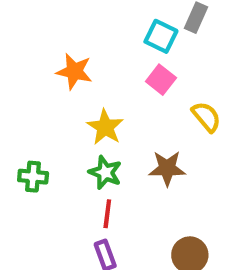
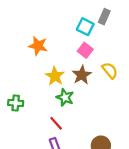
brown star: (167, 168) -> (82, 75), moved, turned -30
green star: (105, 172) -> (65, 97), moved
red line: (107, 214) -> (56, 123), turned -48

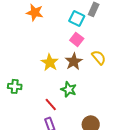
orange star: (38, 46) -> (35, 12), moved
green star: (65, 97) -> (69, 89), moved

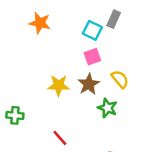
pink square: (77, 39) -> (92, 57), turned 32
yellow star: (50, 62) -> (59, 85), turned -30
green star: (69, 89) -> (107, 108), moved

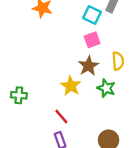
yellow semicircle: (120, 79) -> (118, 61), turned 36
yellow star: (59, 85) -> (71, 86), moved, turned 30

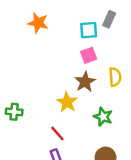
cyan square: (92, 15) -> (89, 30), turned -30
green star: (106, 88) -> (103, 117), moved

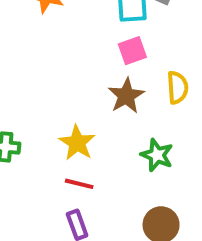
yellow star: (67, 102) -> (77, 143), moved
red line: (57, 133) -> (79, 184), turned -35

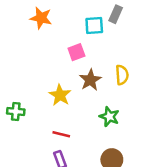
pink square: (132, 51) -> (76, 52), moved
yellow star: (77, 143) -> (60, 95), moved

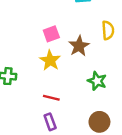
pink square: (76, 52) -> (51, 34), moved
yellow semicircle: (122, 75) -> (108, 30), moved

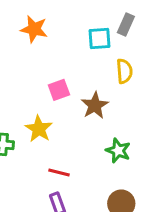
yellow semicircle: (108, 30) -> (124, 71), moved
yellow star: (50, 60) -> (39, 129), moved

